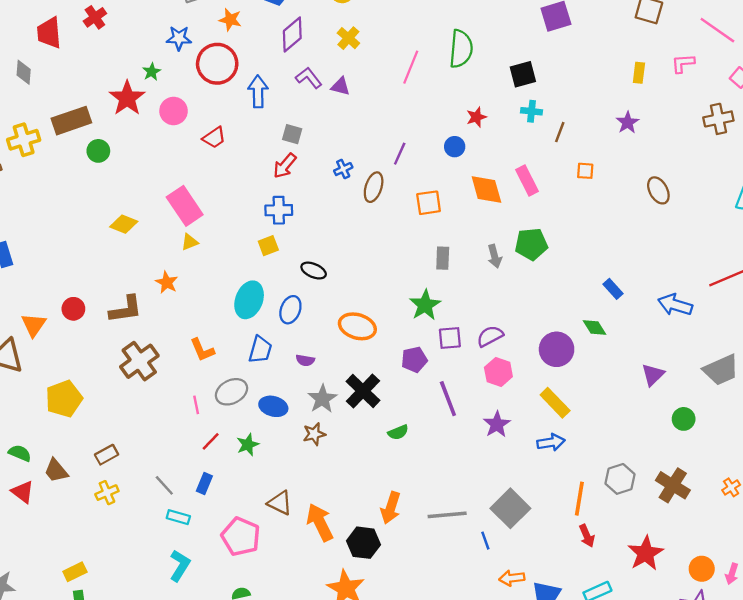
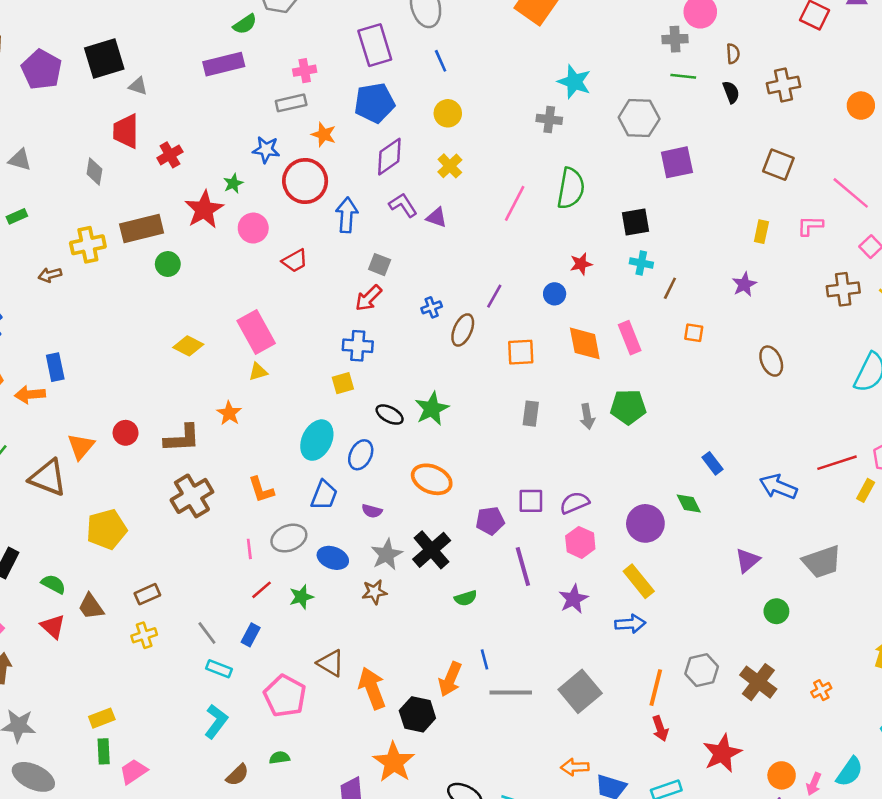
red cross: (95, 17) -> (170, 155), moved
green star: (425, 305) -> (432, 409), moved
blue line: (485, 541) -> (485, 659), moved

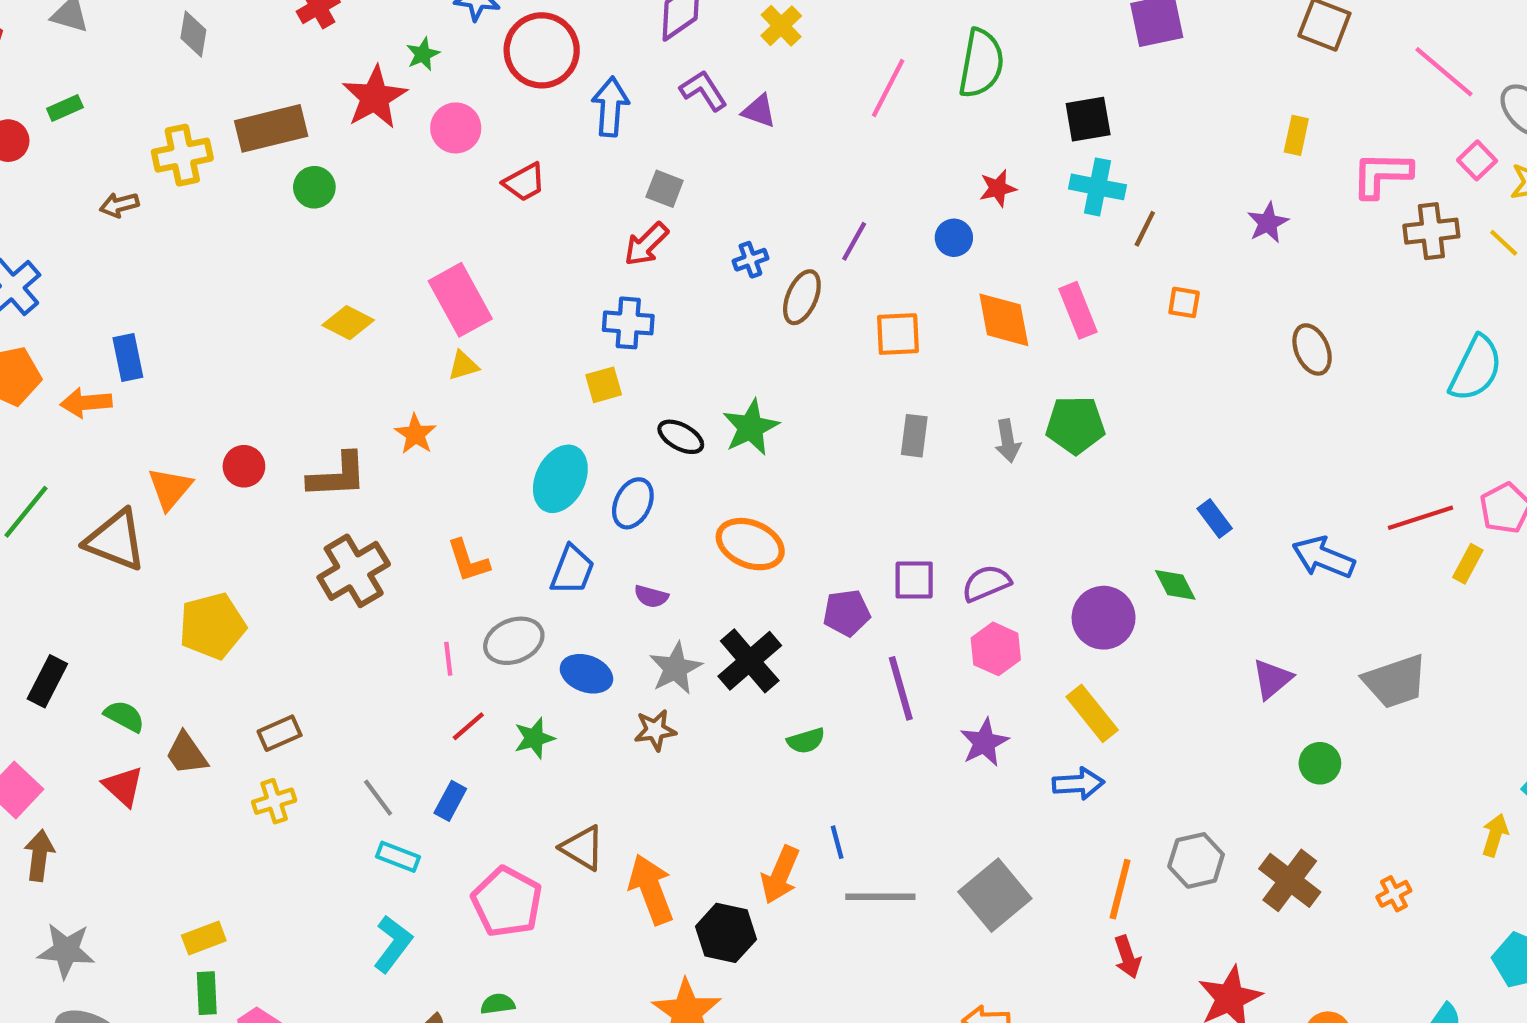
pink L-shape: (810, 226) -> (1382, 174), moved, size x1.4
cyan cross: (641, 263) -> (1098, 187), size x1.4

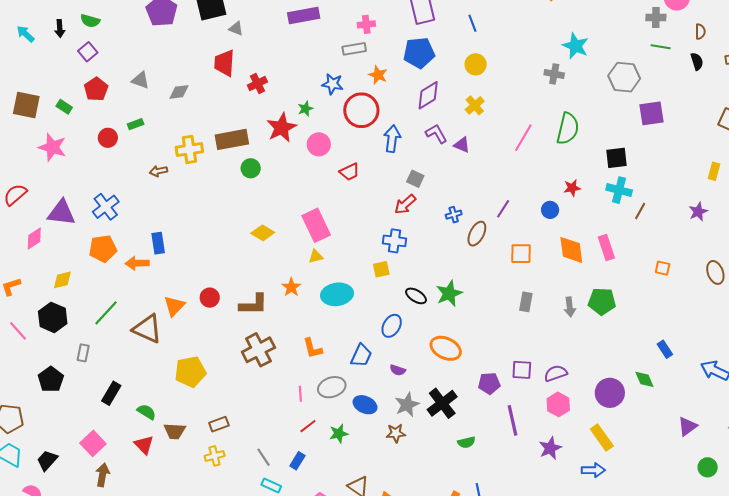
gray diamond: (193, 34) -> (179, 92), moved, turned 70
orange square: (1184, 302) -> (663, 268), moved
cyan ellipse: (560, 479) -> (337, 294), moved, turned 52
brown trapezoid: (186, 754) -> (175, 431), turned -55

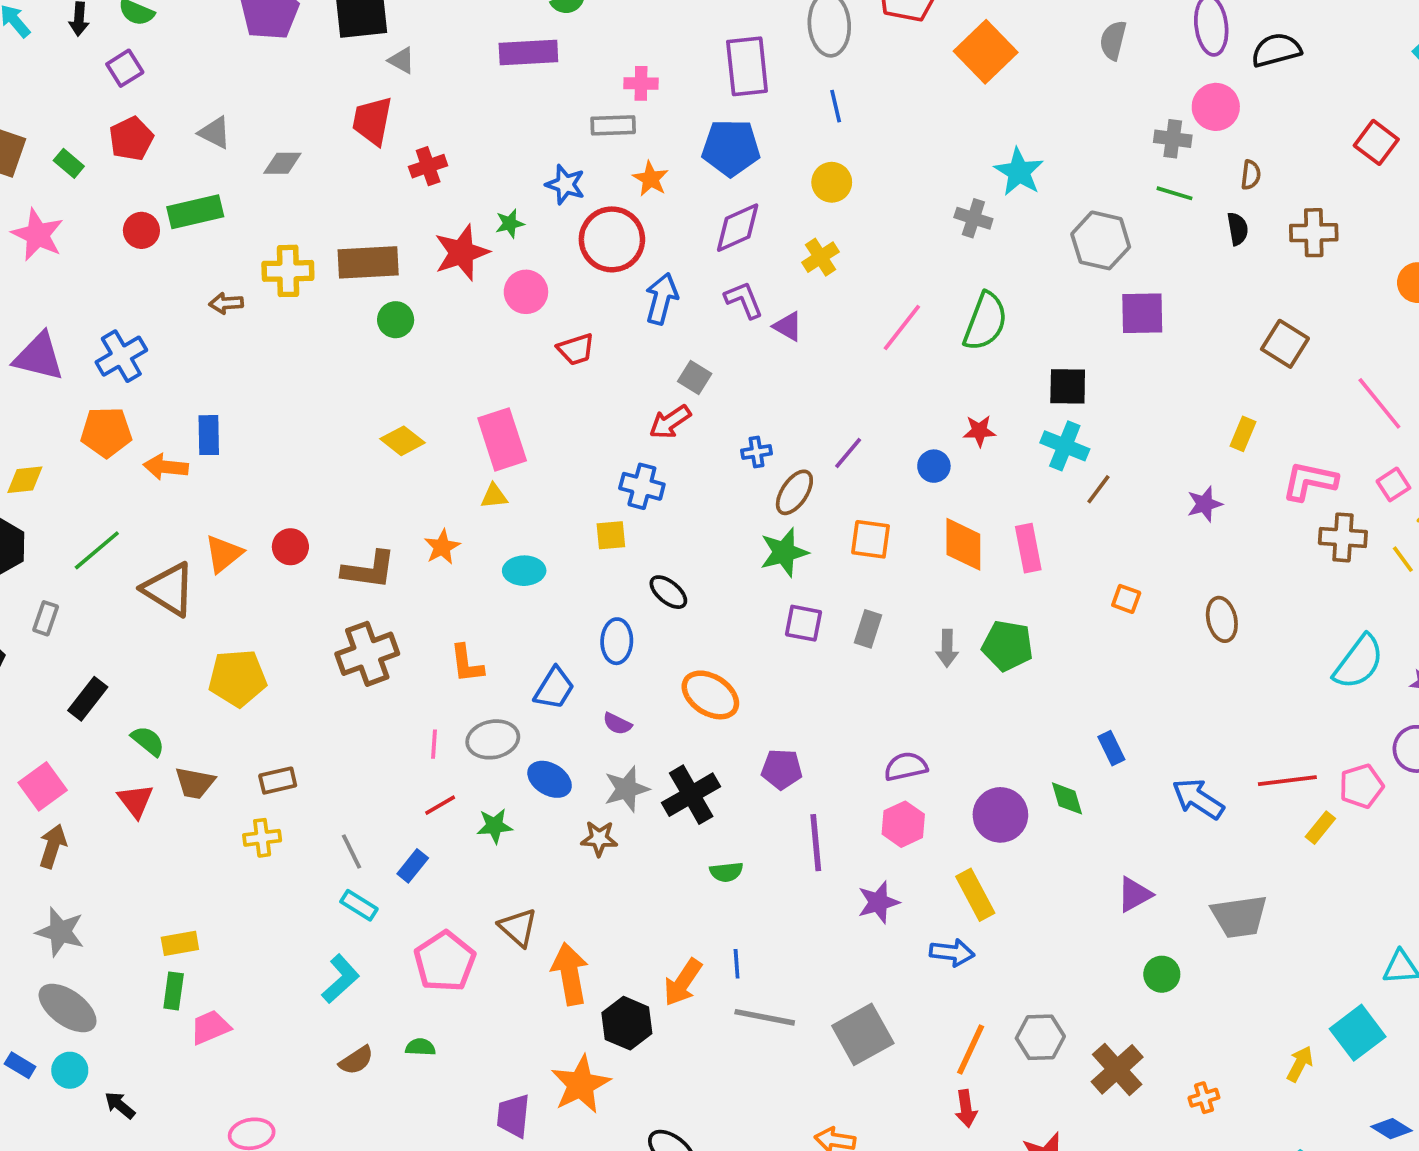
green rectangle: (136, 124) -> (195, 212), size x1.8
green star: (449, 293) -> (784, 552), moved
cyan ellipse: (337, 294) -> (524, 571), size x0.7
blue ellipse: (392, 326) -> (617, 641), turned -35
purple square: (522, 370) -> (803, 623), moved

